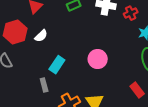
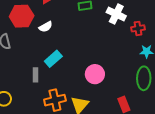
pink circle: (98, 59) -> (95, 74), moved

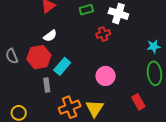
red hexagon: (22, 16) -> (39, 57), moved
red cross: (138, 28) -> (103, 34), moved

